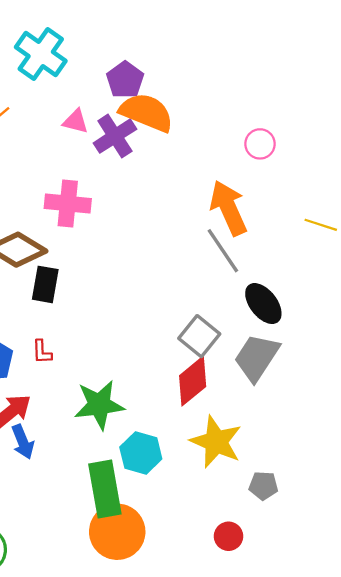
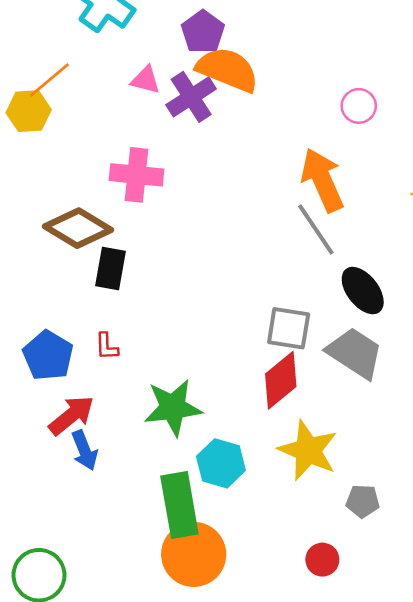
gray square: (199, 336) -> (289, 328), turned -30
gray trapezoid: (257, 357) -> (355, 353), turned 90

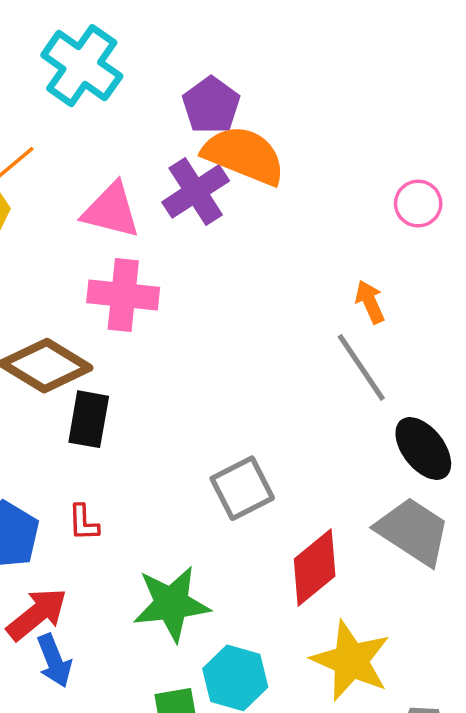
pink triangle: (146, 80) -> (111, 210), moved, size x1.5
orange arrow: (322, 180) -> (370, 302), size x0.5
gray square: (289, 328) -> (242, 488), moved, turned -36

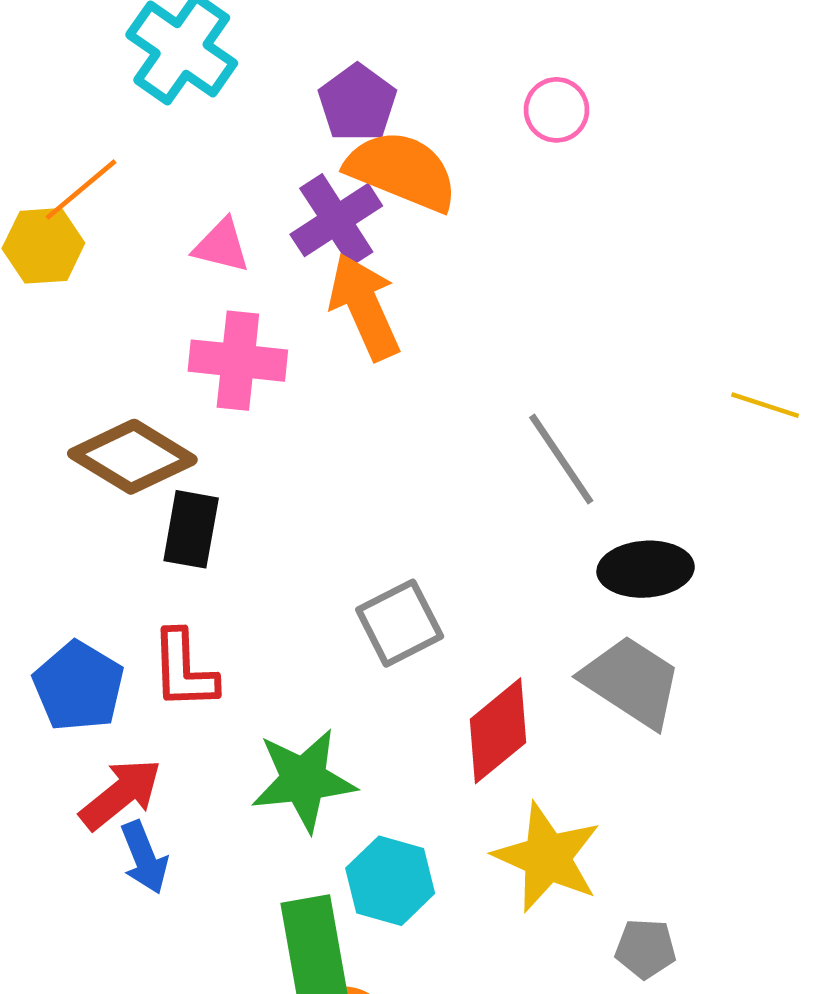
pink circle: (418, 204) -> (557, 110), moved
pink triangle: (111, 210) -> (221, 246), size x0.7
orange arrow: (370, 302) -> (364, 307), moved, size x1.8
black ellipse: (423, 448) -> (646, 569), turned -56
red L-shape: (84, 523) -> (184, 670), size x1.6

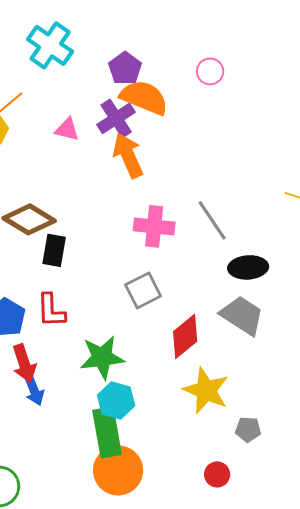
pink cross: (238, 361) -> (154, 226), moved
red arrow: (121, 794) -> (24, 363), turned 111
cyan hexagon: (390, 881) -> (116, 400), moved

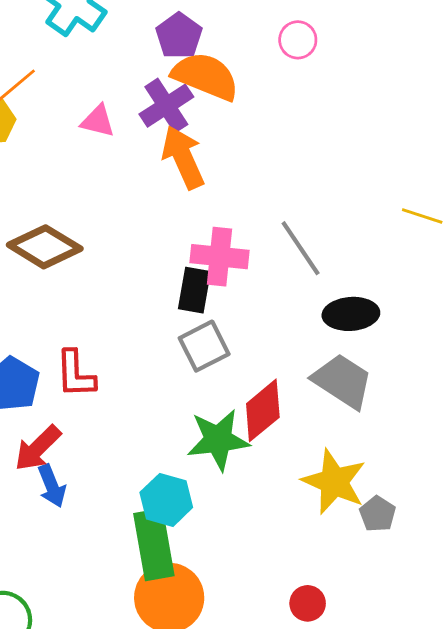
black rectangle: (54, 250) -> (194, 290), moved
green star: (102, 357) -> (218, 440), moved
red arrow: (24, 363) -> (38, 448), turned 63
yellow star: (206, 390) -> (334, 482), moved
gray pentagon: (248, 429) -> (377, 514), moved, turned 30

